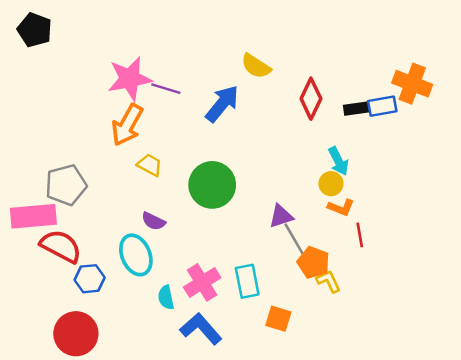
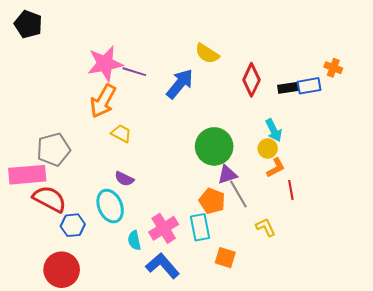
orange cross: (412, 84) -> (333, 68), size x0.6
green circle: (212, 185) -> (214, 146), moved
orange L-shape: (341, 207) -> (276, 168), turned -50
orange pentagon: (313, 262) -> (212, 201), moved

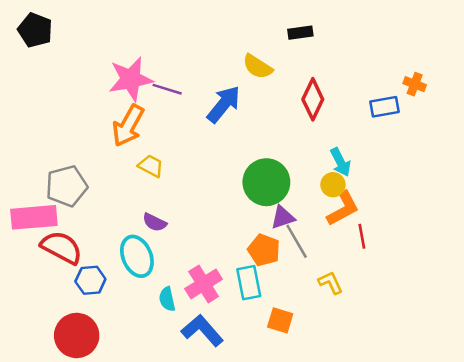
black rectangle: (288, 88) -> (300, 33), moved
orange L-shape: (276, 168) -> (343, 209), size x1.4

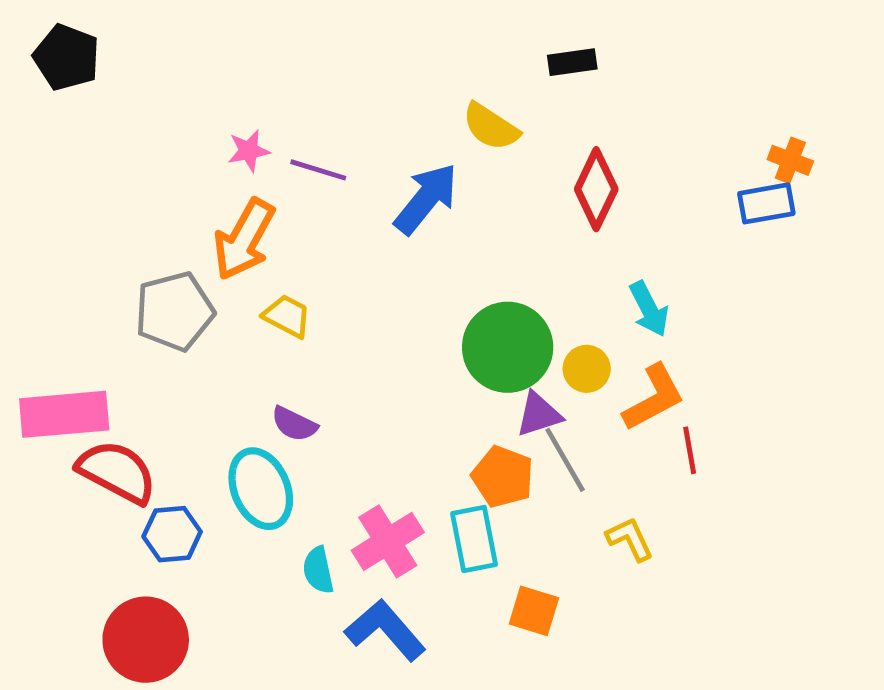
pink star: (131, 79) -> (249, 151), size x0.5
blue rectangle: (384, 107) -> (766, 203), moved
yellow circle: (333, 185) -> (587, 369), moved
gray pentagon: (67, 186) -> (174, 311), moved

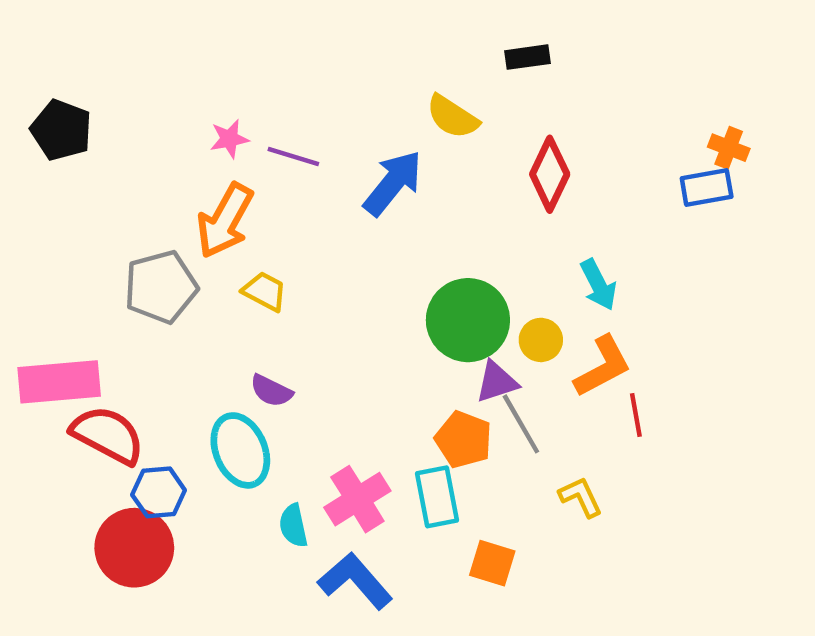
black pentagon: (67, 57) -> (61, 130), moved
red circle: (146, 640) -> (134, 548), moved

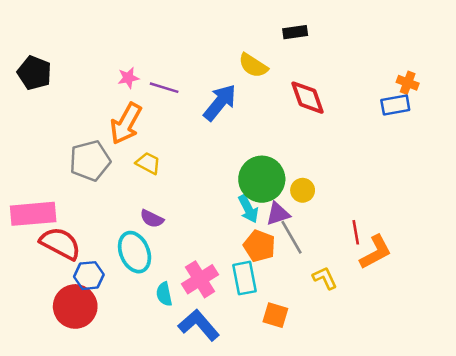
red diamond: (550, 174) -> (308, 98), turned -45
cyan arrow: (598, 285) -> (248, 209), moved
orange L-shape: (603, 366) -> (376, 252), moved

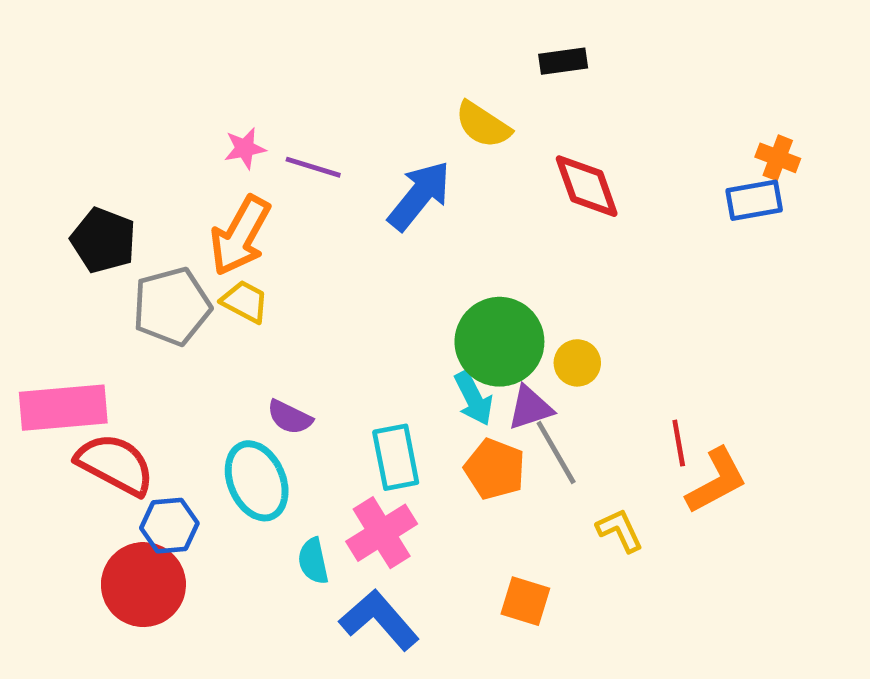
black pentagon: (34, 73) -> (103, 240), moved
yellow trapezoid: (148, 163) -> (245, 302), moved
cyan rectangle: (244, 278) -> (396, 457), moved

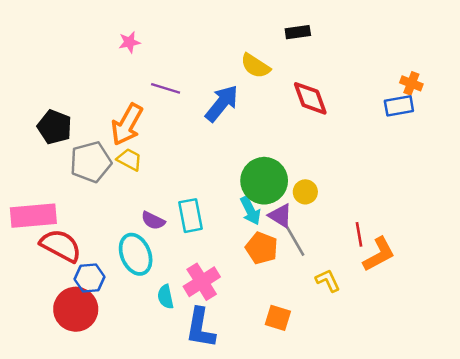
pink star: (245, 148) -> (129, 42), moved
purple triangle: (530, 408) -> (280, 216), turned 50
cyan rectangle: (396, 457) -> (191, 216), moved
blue L-shape: (379, 620) -> (200, 328), turned -129

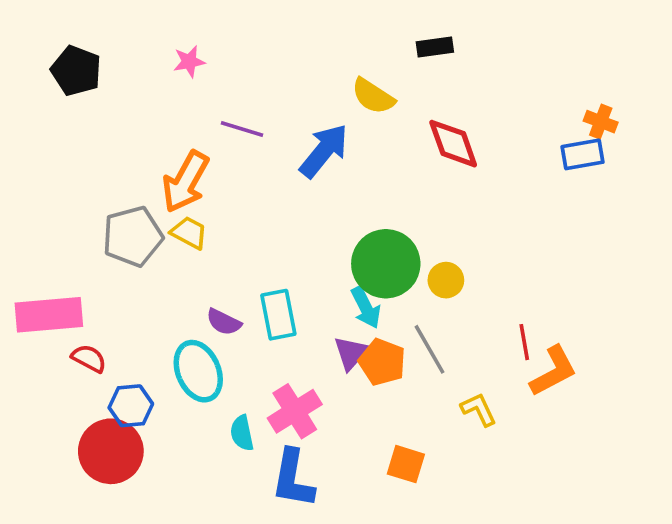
black pentagon: (54, 127) -> (76, 71), moved
purple triangle: (280, 216) -> (351, 353), moved, turned 40
red semicircle: (61, 246) -> (89, 358), size x0.6

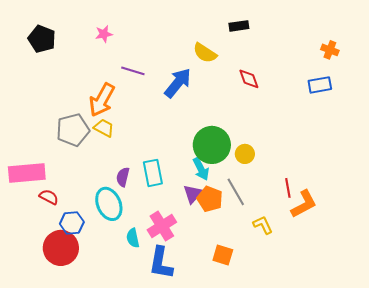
orange cross: (601, 122) -> (330, 50), moved
red diamond: (453, 144) -> (249, 79), size x0.7
purple semicircle: (224, 322) -> (123, 177), turned 78

